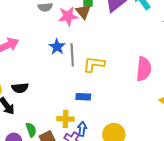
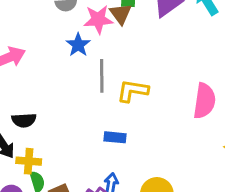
blue star: (57, 47) -> (78, 45), moved
yellow cross: (66, 119) -> (29, 161), moved

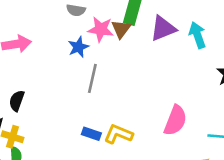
yellow L-shape: (133, 91) -> (118, 134), moved
black semicircle: (24, 120) -> (17, 101), turned 100

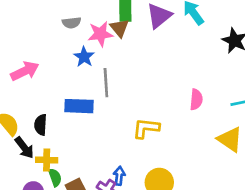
pink semicircle: (175, 120) -> (196, 99), size x0.7
blue rectangle: (91, 134) -> (79, 106), moved, size x1.5

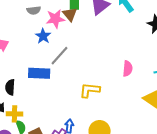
gray line: (106, 83) -> (60, 56), turned 45

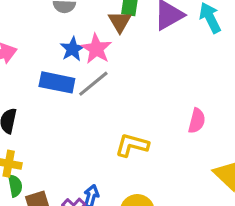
pink star: (55, 19) -> (96, 49), moved, turned 30
blue rectangle: (39, 73) -> (57, 82), moved

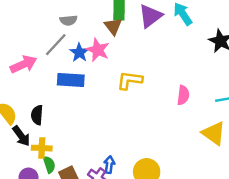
gray line: (93, 84) -> (56, 45), moved
yellow L-shape: (132, 145) -> (130, 80), moved

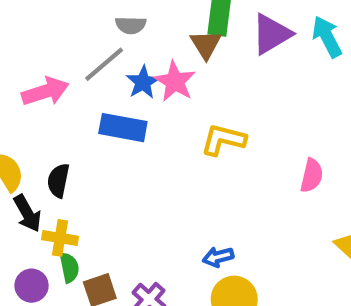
blue arrow: (109, 165) -> (218, 257), moved, turned -119

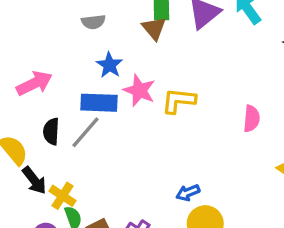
gray line: (104, 64) -> (85, 132), moved
pink star: (175, 81) -> (139, 90), moved
black semicircle: (58, 181) -> (51, 131), moved
yellow cross: (60, 238) -> (62, 196), turned 32

